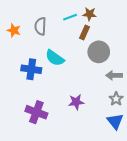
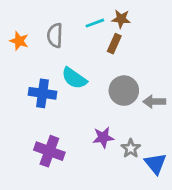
gray circle: (99, 52) -> (124, 91), moved
gray star: (116, 99) -> (131, 148), moved

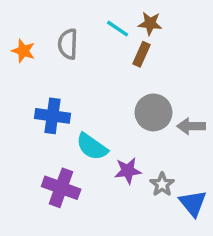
cyan line: (95, 23) -> (118, 29), turned 54
cyan semicircle: (74, 78) -> (92, 147), moved

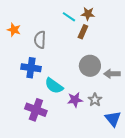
gray semicircle: (68, 44) -> (40, 40), moved
gray star: (162, 184) -> (95, 100), moved

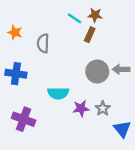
blue cross: (31, 68) -> (16, 74), moved
gray arrow: (112, 74) -> (121, 69), moved
cyan semicircle: (54, 86) -> (58, 93), turned -36
purple cross: (36, 110) -> (24, 119), moved

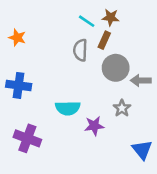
gray semicircle: (43, 43) -> (80, 50), moved
gray circle: (97, 71) -> (116, 68), moved
gray star: (103, 108) -> (122, 108), moved

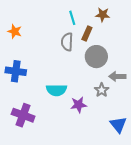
brown star: (111, 17) -> (103, 15), moved
cyan line: (87, 21) -> (72, 18), turned 40
gray arrow: (141, 80) -> (117, 76), moved

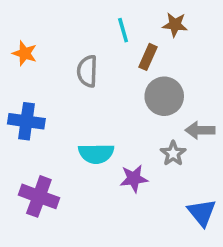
gray semicircle: (67, 42) -> (87, 71), moved

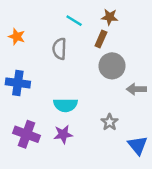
brown star: (175, 25) -> (110, 17), moved
cyan line: (123, 30) -> (74, 21), moved, turned -42
gray star: (173, 154) -> (110, 122), moved
purple star: (134, 179) -> (63, 134), moved

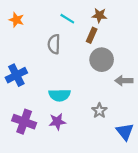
orange star: (17, 37) -> (16, 20), moved
blue cross: (18, 83) -> (16, 75), turned -35

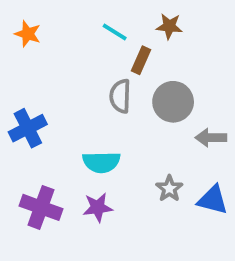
brown rectangle: (92, 35) -> (141, 60), moved
gray semicircle: (54, 44) -> (120, 96), moved
blue triangle: (125, 132) -> (213, 200), moved, turned -36

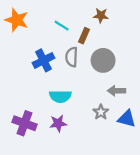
cyan line: (115, 32) -> (62, 26), moved
orange star: (28, 34) -> (17, 20), size x1.5
blue cross: (28, 128) -> (44, 60), moved
gray arrow: (211, 138) -> (117, 91), moved

